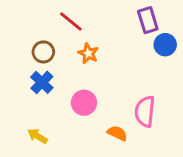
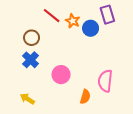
blue circle: (165, 45) -> (91, 28), moved
orange star: (88, 53) -> (73, 21), moved
orange semicircle: (117, 133) -> (85, 97), turned 80

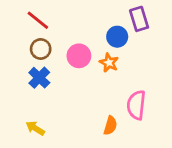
red line: (52, 16) -> (38, 20), moved
orange star: (73, 21) -> (109, 63), moved
pink circle: (61, 75) -> (79, 56), moved

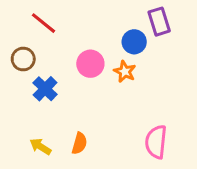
brown circle: (41, 49) -> (23, 59), moved
pink semicircle: (136, 105) -> (156, 142), moved
orange semicircle: (110, 126) -> (79, 143), moved

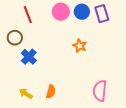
red line: (44, 23) -> (28, 15), turned 30
blue circle: (134, 42) -> (82, 12), moved
pink circle: (90, 64) -> (61, 12), moved

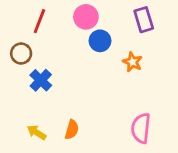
blue circle: (82, 12) -> (100, 41), moved
red line: (28, 15) -> (39, 21), turned 42
orange star: (80, 46) -> (132, 62), moved

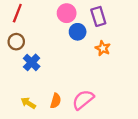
purple rectangle: (144, 20) -> (98, 16), moved
red line: (39, 21) -> (17, 13), moved
pink semicircle: (141, 128) -> (83, 100), moved, turned 45

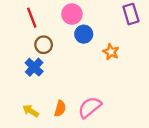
red line: (17, 13) -> (32, 18), moved, turned -42
purple rectangle: (98, 16) -> (131, 14), moved
brown circle: (16, 42) -> (44, 45), moved

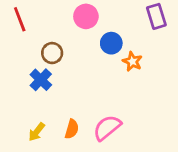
red line: (32, 18) -> (20, 19), moved
blue circle: (84, 34) -> (111, 43), moved
yellow arrow: (31, 111) -> (37, 132), turned -84

